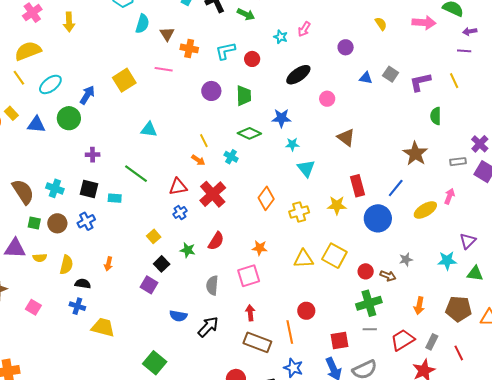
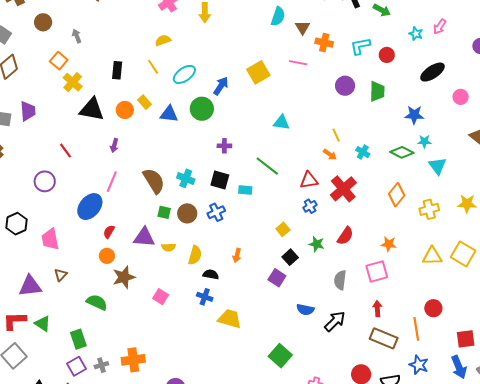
yellow semicircle: (28, 51) -> (163, 40), size x0.6
green diamond: (249, 133) -> (402, 152), moved

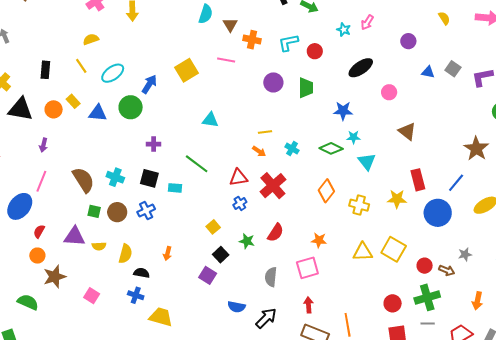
yellow line: (336, 135) -> (265, 132), turned -72
yellow cross: (429, 209) -> (359, 205), turned 30
red circle: (433, 308) -> (393, 303), moved

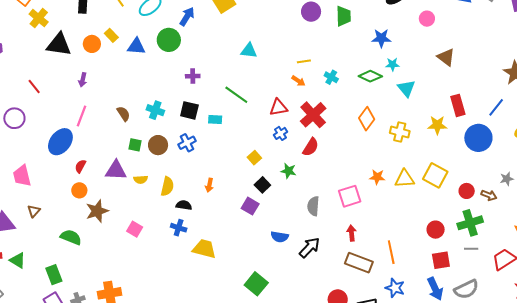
brown semicircle: (83, 180) -> (123, 114), size x0.6
red semicircle: (276, 233) -> (311, 147), moved
orange star: (319, 240) -> (377, 177), moved

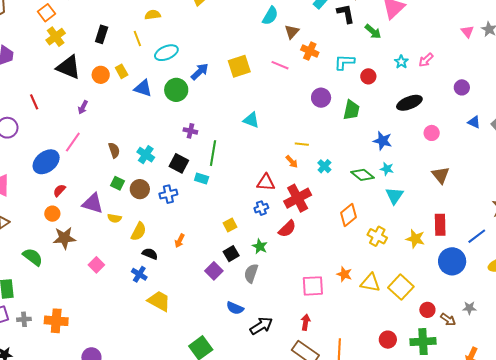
green line: (236, 95) -> (213, 153), moved, turned 50
gray semicircle: (313, 206) -> (251, 273), moved

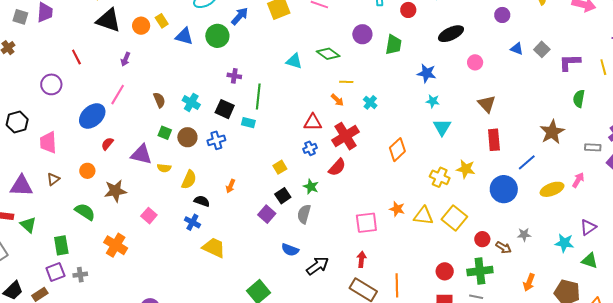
green diamond: (362, 175) -> (328, 54), moved
orange circle: (52, 214) -> (87, 171), moved
red rectangle: (440, 225) -> (494, 140), moved
yellow cross: (377, 236) -> (440, 177), moved
orange cross: (56, 321) -> (116, 245), moved, turned 30

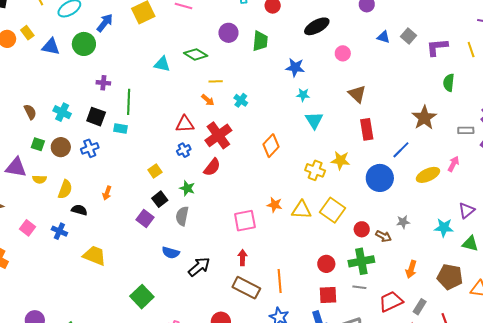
blue cross: (192, 222) -> (59, 231), moved

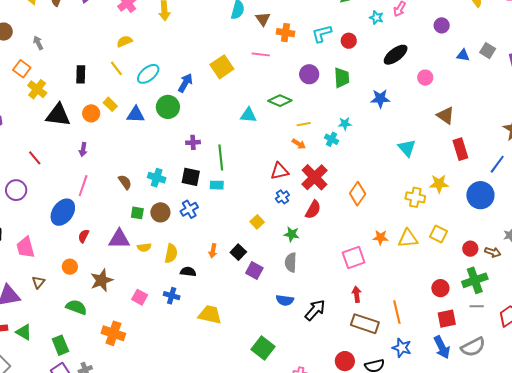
cyan star: (303, 95) -> (345, 124), moved
orange diamond: (271, 146) -> (358, 194), moved
black square: (160, 199) -> (238, 252), moved
yellow square: (332, 210) -> (438, 234), size x0.7

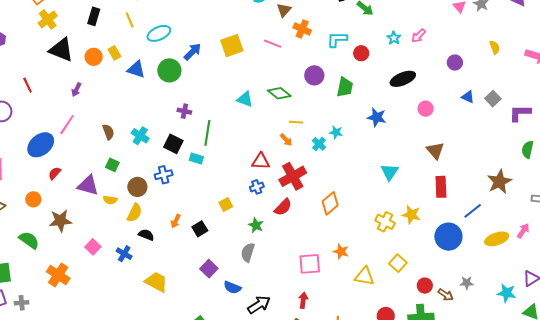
brown circle: (160, 212) -> (137, 187), moved
yellow triangle: (408, 238) -> (365, 276), moved
purple square: (254, 270) -> (209, 269), moved

